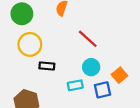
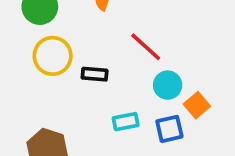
black rectangle: (47, 66) -> (95, 74), moved
cyan circle: (91, 67) -> (168, 85), moved

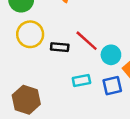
red line: (146, 47) -> (87, 41), moved

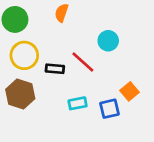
cyan circle: (111, 55) -> (108, 41), moved
brown hexagon: (26, 100) -> (20, 94), moved

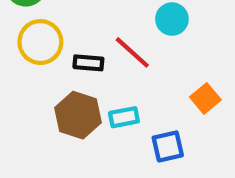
brown hexagon: (20, 94) -> (78, 115), moved
blue square: (110, 109) -> (168, 146), moved

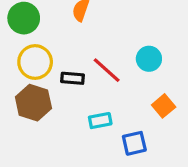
cyan circle: (172, 19) -> (149, 59), moved
brown hexagon: (78, 115) -> (33, 103), moved

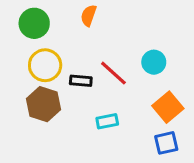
orange square: (164, 106) -> (168, 107), size x1.4
blue square: (134, 143) -> (166, 143), moved

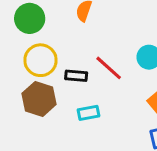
cyan rectangle: (107, 121) -> (89, 113), moved

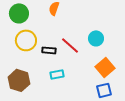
brown hexagon: (39, 99) -> (19, 80), moved

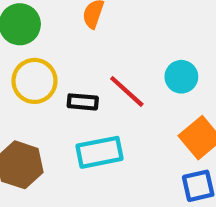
cyan rectangle: (57, 74) -> (100, 152), size x1.5

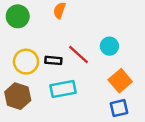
yellow circle: (34, 81) -> (26, 62), moved

